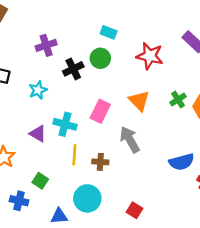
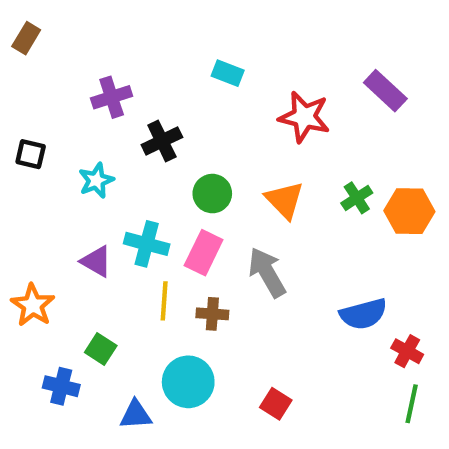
green circle: (100, 58) -> (212, 194), moved
pink rectangle: (100, 111) -> (204, 253), moved

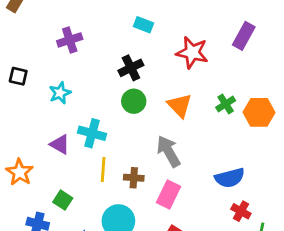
purple rectangle: (385, 91) -> (244, 36), turned 76
black cross: (162, 141) -> (131, 68), moved
pink rectangle: (204, 253) -> (169, 195), moved
red cross: (407, 351) -> (241, 211), moved

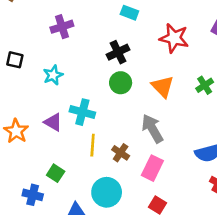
orange star: (20, 172) -> (16, 131), moved
brown cross: (134, 178) -> (121, 153), turned 30

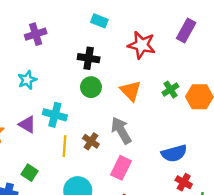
black cross: (118, 52) -> (89, 58), turned 35
brown cross: (121, 153) -> (91, 141), moved

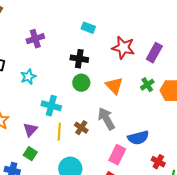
purple rectangle: (186, 31) -> (154, 53), moved
purple triangle: (27, 124) -> (30, 130), moved, turned 42
blue semicircle: (174, 153) -> (138, 138), moved
pink rectangle: (121, 168) -> (117, 155), moved

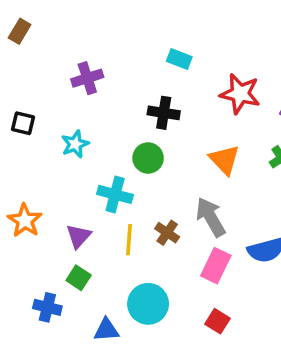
green circle: (81, 83) -> (148, 158), moved
pink rectangle: (117, 155) -> (216, 266), moved

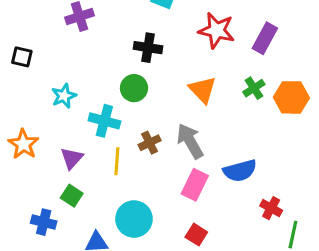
cyan star: (75, 144) -> (64, 96), moved
brown cross: (167, 233) -> (150, 143), moved, turned 30

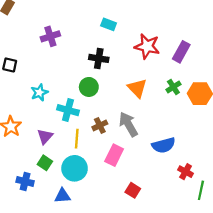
pink rectangle: (195, 185) -> (114, 155), moved
cyan circle: (134, 219) -> (75, 168), moved

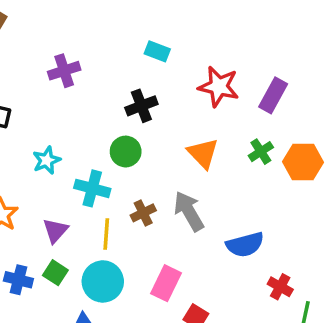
black cross: (99, 58) -> (141, 106), turned -30
pink rectangle: (114, 155) -> (166, 283), moved
blue cross: (25, 182) -> (18, 280), moved

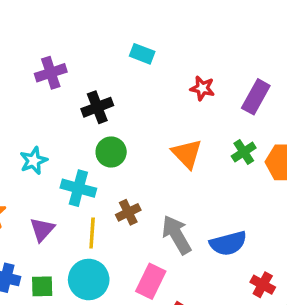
red star: (219, 87) -> (202, 88), size x0.6
black cross: (141, 106) -> (97, 107), moved
gray arrow: (189, 211) -> (177, 235), moved
green square: (55, 273) -> (42, 286), moved, turned -35

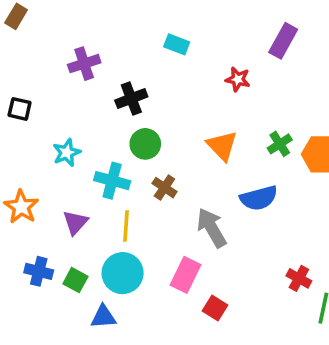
purple rectangle: (256, 97) -> (283, 41), moved
brown cross: (128, 212) -> (164, 188), moved, turned -30
blue semicircle: (228, 243) -> (259, 198), moved
green square: (42, 286) -> (75, 280), turned 30

